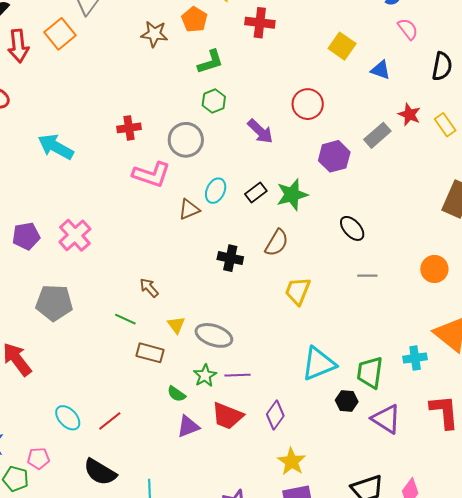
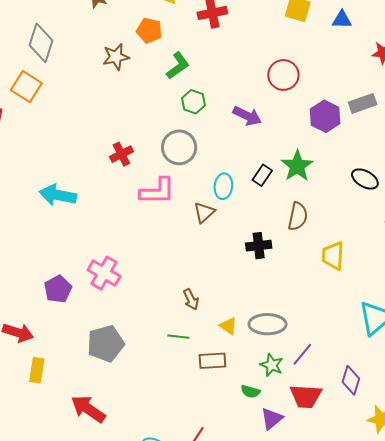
gray rectangle: (377, 135) -> (363, 103), moved, turned 40
brown arrow: (149, 288) -> (191, 299), turned -145
purple line: (238, 375) -> (302, 354), turned -30

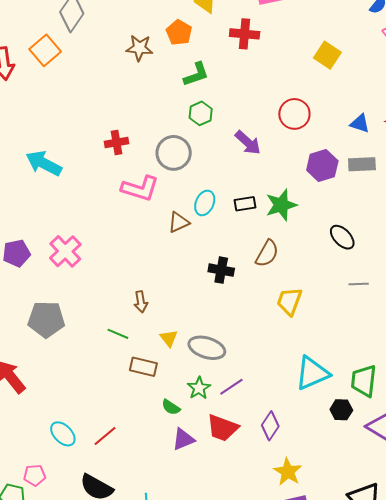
blue triangle: (342, 20) -> (360, 124), moved
black rectangle: (262, 175) -> (245, 204), turned 30

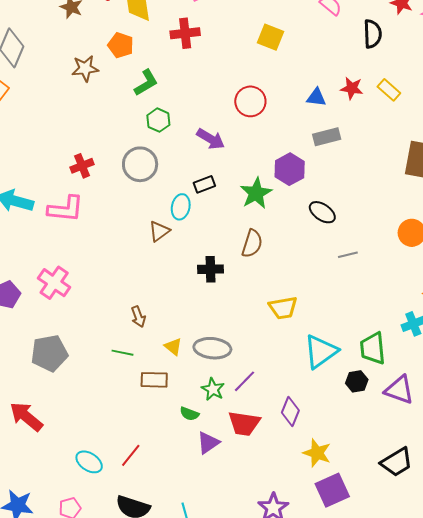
purple hexagon: (322, 166) -> (290, 169), moved
pink L-shape: (140, 188) -> (66, 209), moved
black rectangle: (245, 204) -> (204, 184), moved
yellow trapezoid: (289, 301) -> (283, 308), moved, turned -108

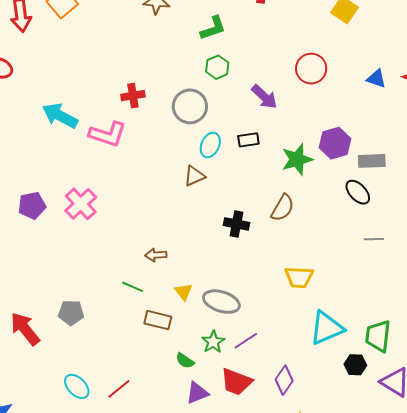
gray rectangle: (327, 137) -> (372, 161), moved
cyan ellipse: (181, 207) -> (210, 145), moved
brown arrow: (138, 317) -> (156, 255), turned 95
gray pentagon: (49, 353) -> (71, 313), moved, size x0.7

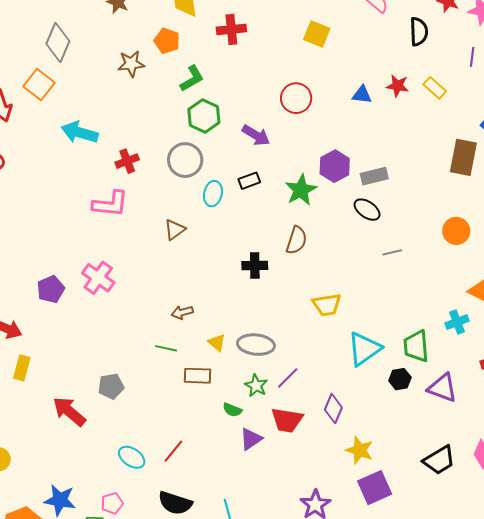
green hexagon: (217, 67) -> (204, 116), size x1.4
cyan arrow: (60, 116) -> (80, 133), moved
brown triangle: (194, 176) -> (175, 230), moved

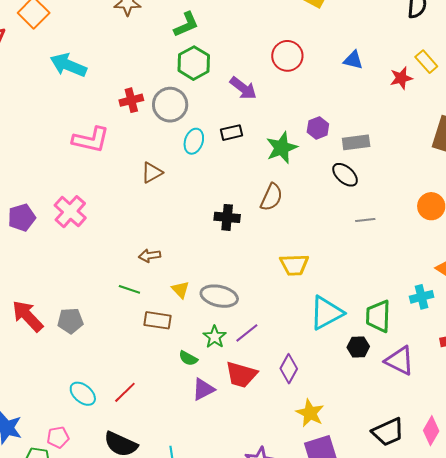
red star: (398, 86) -> (401, 78), moved, turned -30
red cross: (127, 161) -> (131, 100), moved
purple hexagon: (335, 166) -> (318, 128), size x0.7
red arrow: (69, 411) -> (28, 316), moved

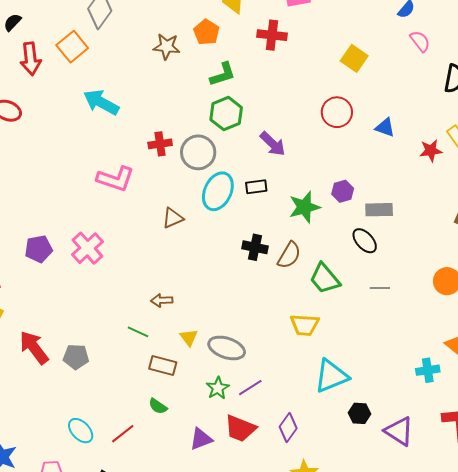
red circle: (287, 56) -> (337, 112), moved
cyan ellipse: (194, 141) -> (218, 191), size x1.5
black cross: (227, 217) -> (255, 247), moved
green trapezoid: (378, 316) -> (325, 279), moved, turned -48
green semicircle: (188, 358) -> (158, 406), moved

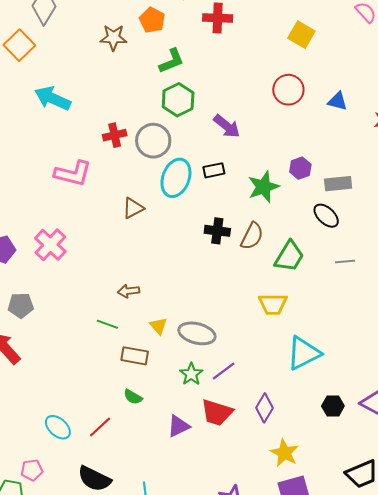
green trapezoid: (325, 279) -> (289, 256), turned -104
gray pentagon: (76, 357) -> (21, 305), moved
black hexagon: (360, 413) -> (333, 406), moved

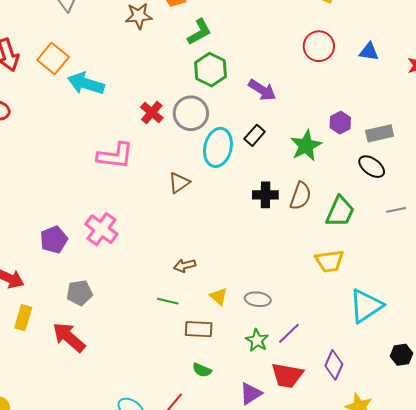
orange square: (19, 45) -> (53, 59), moved
red cross: (115, 135) -> (152, 112), turned -30
black rectangle: (214, 170) -> (255, 135), turned -30
gray ellipse: (197, 333) -> (258, 299), size x0.7

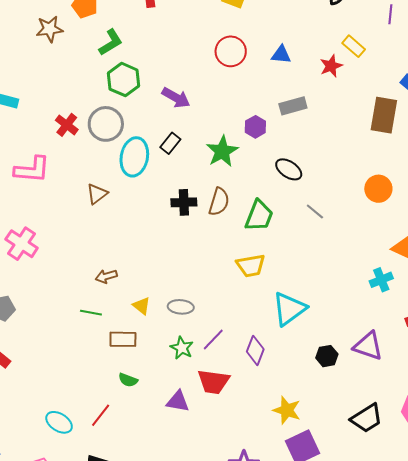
gray rectangle: (380, 133) -> (293, 106), moved
gray line: (396, 210) -> (315, 212), turned 54
purple diamond: (334, 365) -> (255, 350), moved
purple triangle: (251, 394) -> (178, 401), turned 45

